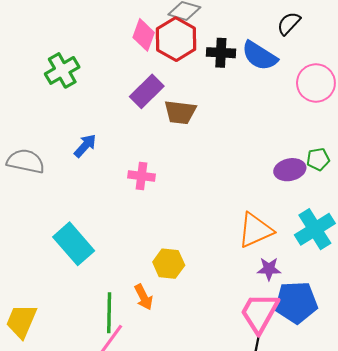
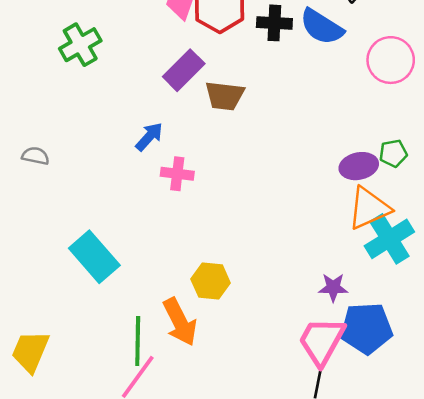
blue arrow: (85, 146) -> (149, 137), moved
gray semicircle: (26, 161) -> (35, 156), size x0.6
orange triangle: (255, 230) -> (369, 208), moved
orange arrow: (144, 297) -> (180, 322), size x1.5

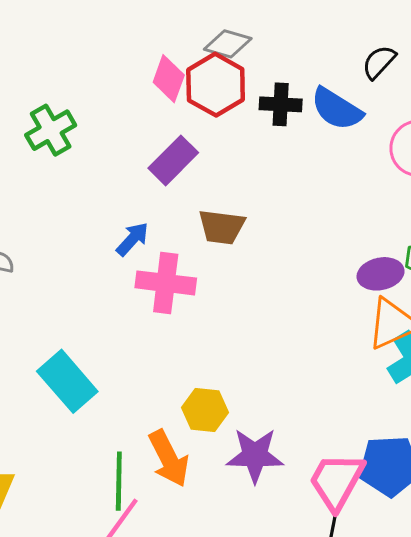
brown trapezoid: (225, 96) -> (222, 227), moved
pink cross: (177, 174) -> (166, 283), size x1.5
purple star: (333, 287) -> (255, 455), moved, size x1.6

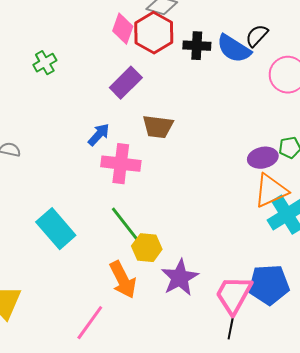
black semicircle: (379, 62) -> (257, 36), moved
green cross: (51, 130) -> (45, 63), size x0.7
purple star: (255, 455) -> (180, 278), turned -30
green line: (119, 481) -> (125, 224), moved, turned -39

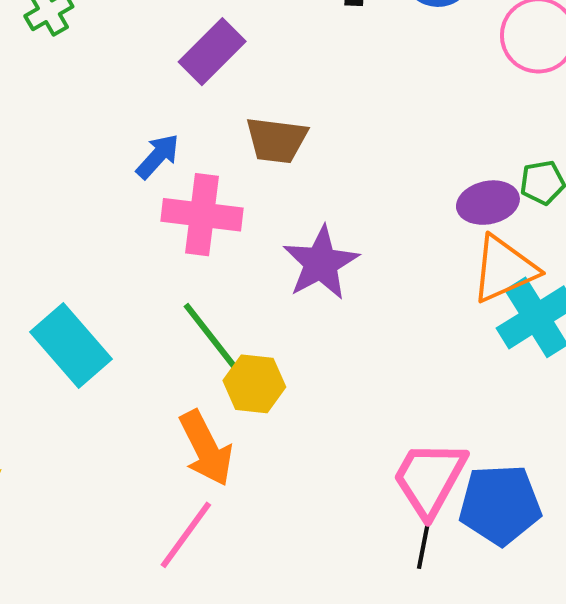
purple star: (180, 278) -> (321, 263), moved
blue pentagon: (269, 285) -> (500, 505), moved
pink line: (90, 323) -> (186, 535), moved

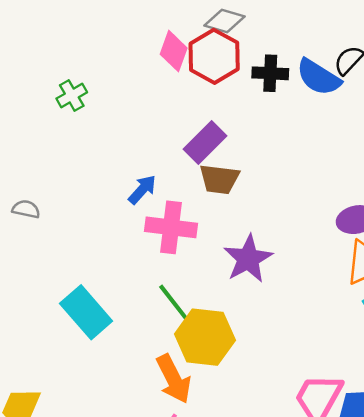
purple rectangle: (212, 52) -> (205, 142), moved
yellow hexagon: (254, 384) -> (205, 337), size x1.5

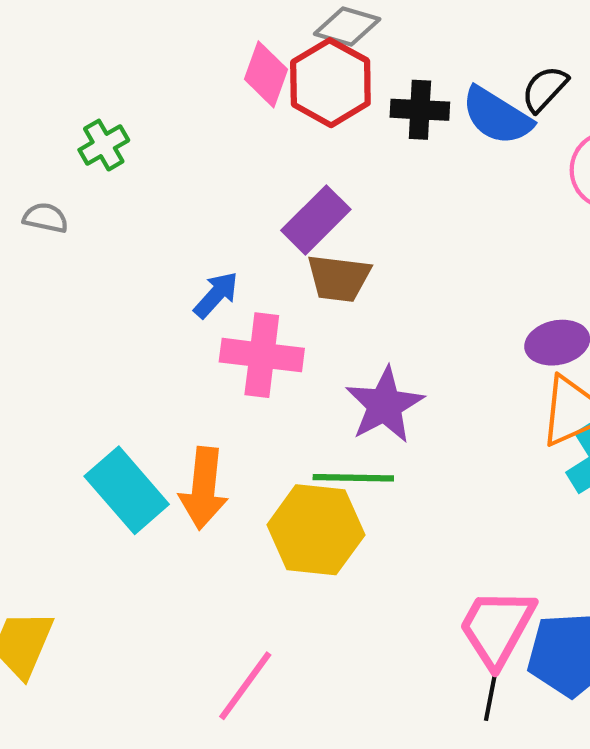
gray semicircle: (26, 209) -> (46, 218), moved
green line: (176, 306) -> (353, 478), moved, turned -51
orange arrow: (174, 379) -> (204, 488), moved, turned 33

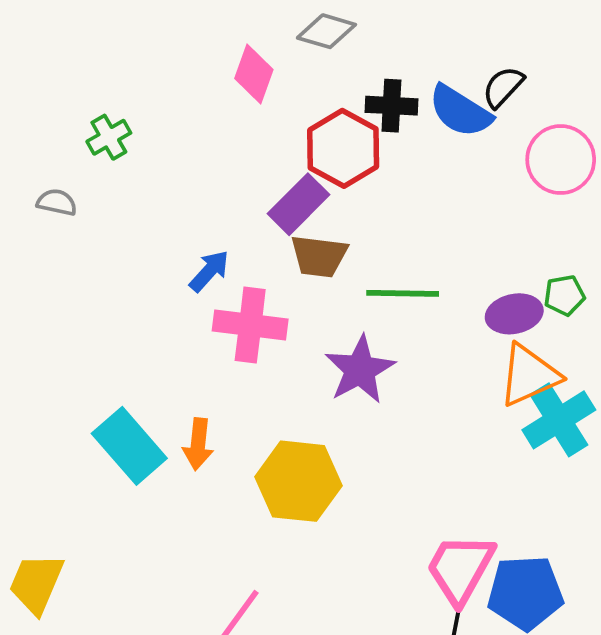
red hexagon: (330, 83) -> (343, 148), moved
green line: (353, 478) -> (403, 293), moved
orange arrow: (204, 488) -> (198, 444), size x0.7

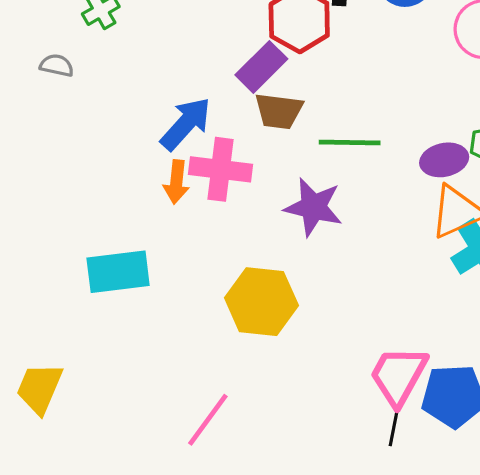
blue arrow: (209, 271) -> (186, 124), size x1.5
purple star: (360, 370) -> (313, 207), turned -30
orange arrow: (198, 444) -> (176, 182), moved
cyan rectangle: (129, 446) -> (118, 272), turned -56

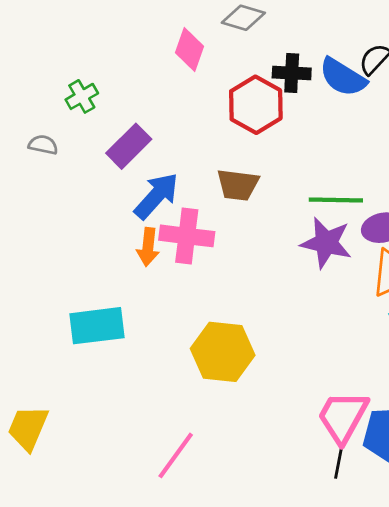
purple rectangle: (261, 67) -> (129, 146), moved
green line: (350, 143) -> (336, 200), moved
purple star: (313, 207) -> (326, 243), moved

